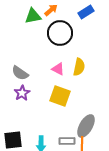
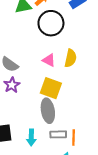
gray ellipse: (86, 126) -> (48, 111), moved, turned -40

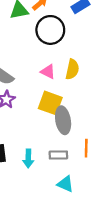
gray ellipse: (48, 111) -> (63, 120), moved
orange line: (74, 138) -> (86, 148), moved

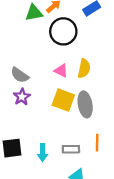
gray ellipse: (63, 120) -> (85, 104), moved

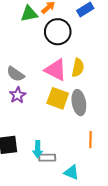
pink triangle: (61, 71) -> (56, 70), size x1.6
gray rectangle: (71, 149) -> (47, 158), moved

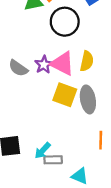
purple star: (18, 95) -> (44, 65), moved
cyan arrow: (38, 149) -> (43, 151), turned 42

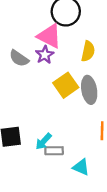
pink triangle: (62, 63) -> (49, 36), moved
yellow square: (65, 95) -> (66, 85), turned 35

